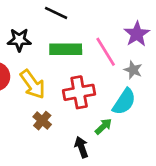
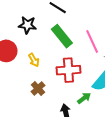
green rectangle: (66, 49) -> (62, 36), turned 45
yellow arrow: (33, 84) -> (34, 60), size x0.6

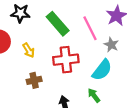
brown cross: (38, 88) -> (34, 80), turned 32
green arrow: (84, 98) -> (94, 95), moved, turned -88

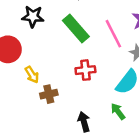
yellow arrow: (29, 50) -> (32, 75), moved
red cross: (66, 60) -> (85, 70), size x0.7

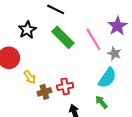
black star: (33, 16) -> (27, 30), turned -30
red cross: (85, 70) -> (65, 86), moved

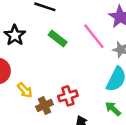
green rectangle: (63, 37) -> (58, 38), size x0.7

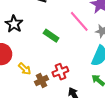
green rectangle: (58, 38) -> (51, 36), moved

